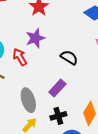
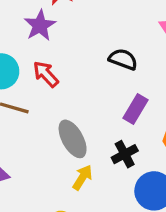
purple star: (35, 38) -> (40, 25), moved
purple rectangle: (57, 88) -> (136, 109), moved

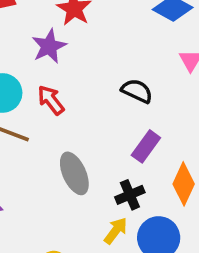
yellow arrow: (82, 177) -> (116, 231), moved

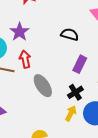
purple star: (49, 46) -> (19, 32), moved
red arrow: (51, 100) -> (25, 59), moved, turned 36

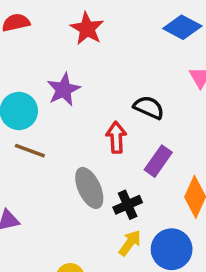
red arrow: (25, 59) -> (116, 137), moved
black cross: (75, 92) -> (128, 205), moved

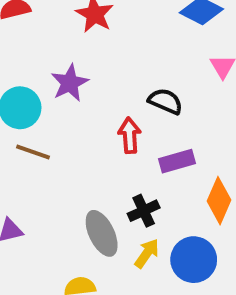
purple rectangle: (158, 161) -> (177, 161), turned 40
gray ellipse: (89, 188) -> (102, 233), moved

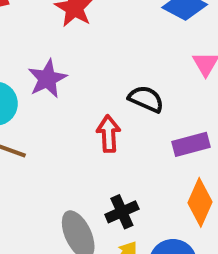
purple rectangle: (177, 161) -> (191, 144), moved

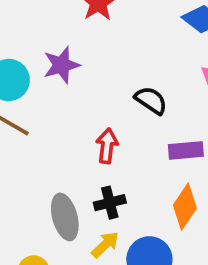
red arrow: (109, 134) -> (107, 146), moved

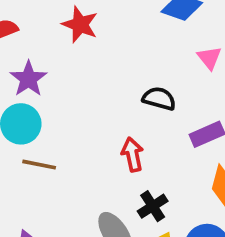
purple star: (61, 65) -> (28, 79), moved

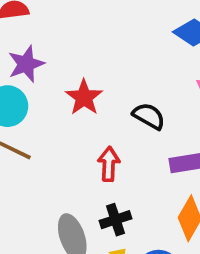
red star: (80, 24) -> (84, 97), moved

